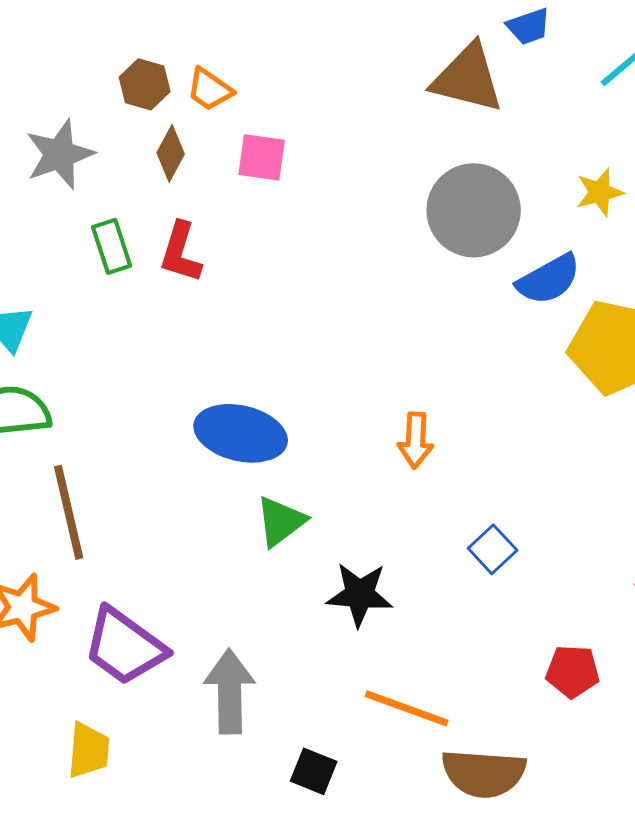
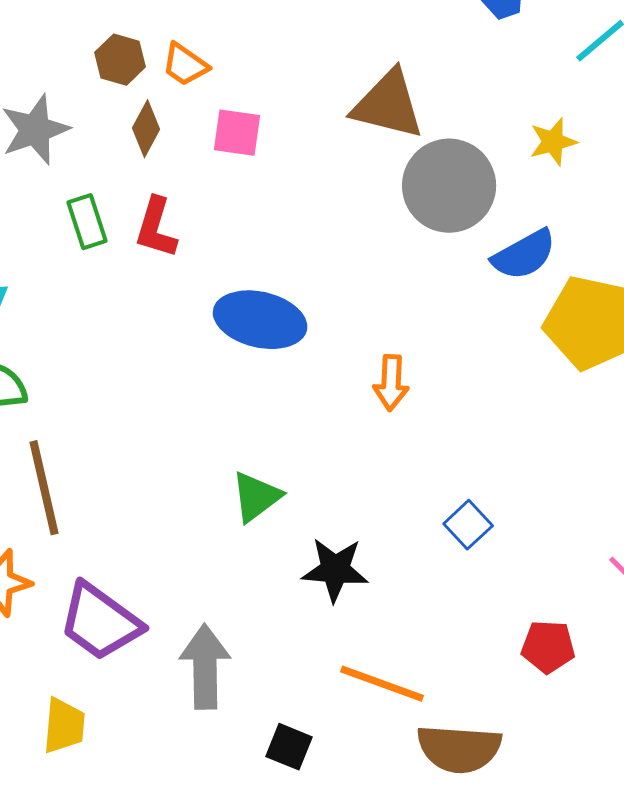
brown triangle: (468, 78) -> (388, 105), moved
yellow star: (600, 192) -> (553, 142), moved
blue ellipse: (241, 433) -> (260, 320), moved
orange arrow: (416, 440) -> (391, 383), moved

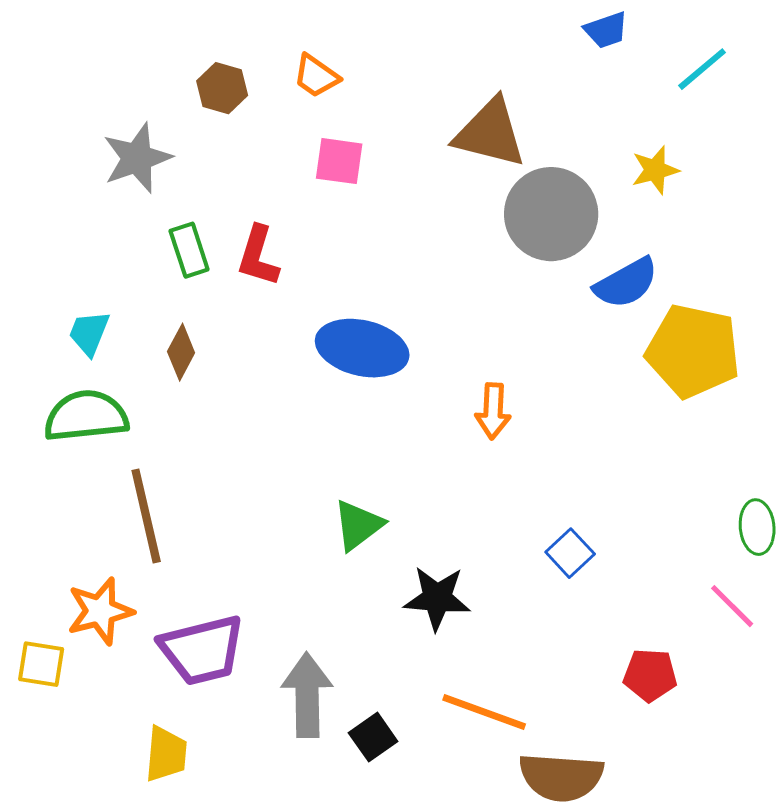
orange trapezoid: (185, 65) -> (316, 76), moved
brown diamond: (146, 129) -> (181, 352), moved
purple trapezoid: (100, 622) -> (202, 650), turned -50
black square: (289, 747) -> (373, 737), moved, turned 33

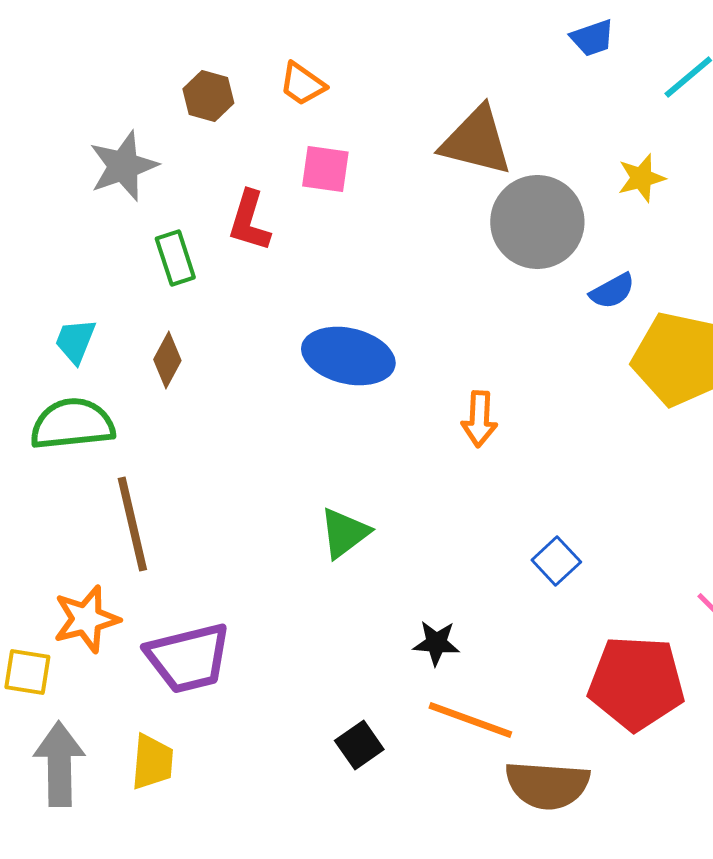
red L-shape: (258, 256) -> (249, 221), moved
blue semicircle: (626, 283) -> (612, 291), size x0.7
black star: (437, 598) -> (436, 643), moved, size x0.7
red pentagon: (650, 675) -> (636, 683), size x1.8
gray arrow: (307, 695) -> (59, 764), moved

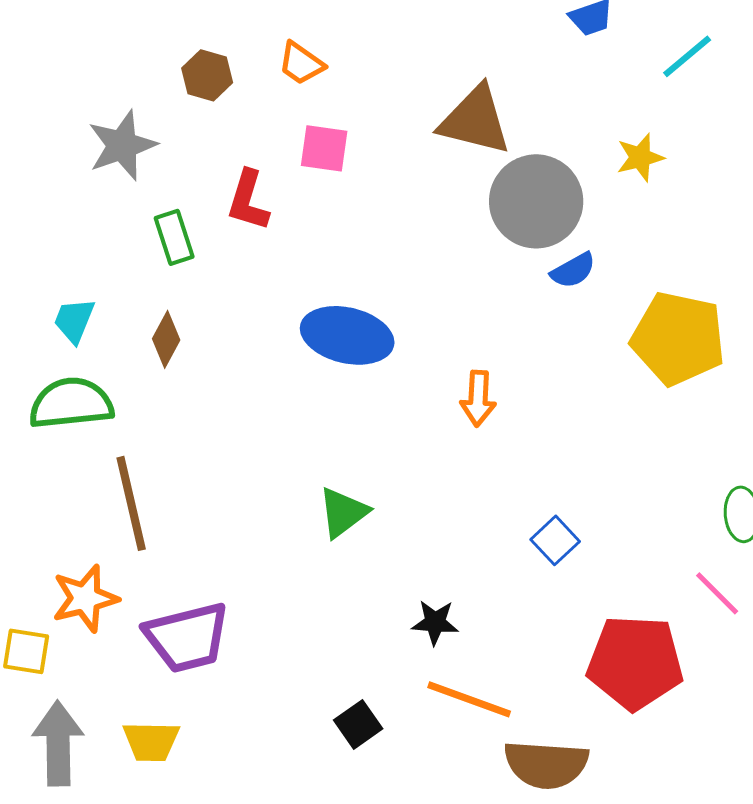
blue semicircle: (612, 291) -> (573, 270), moved
yellow trapezoid: (152, 762) -> (151, 741), turned 86

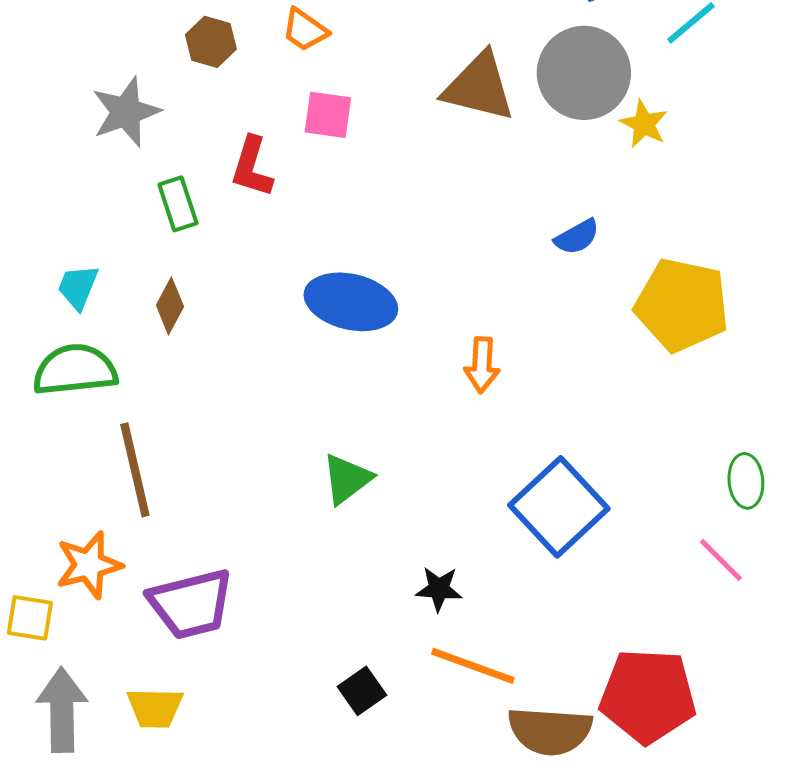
yellow star: (640, 157) -> (644, 124), turned -30
gray circle: (536, 201) -> (584, 73), moved
blue square: (555, 540) -> (559, 507), size x2.0
red pentagon: (635, 662) -> (648, 696), moved

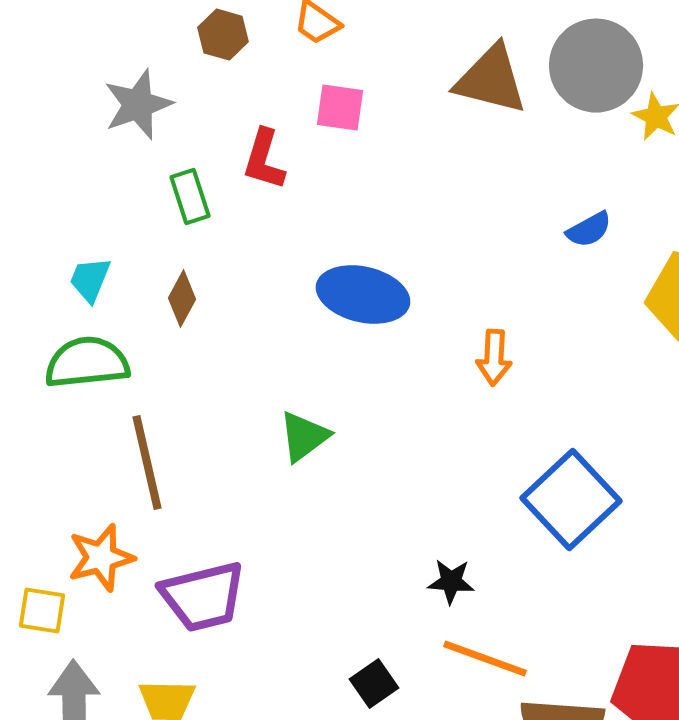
green triangle: (347, 479) -> (304, 437), moved

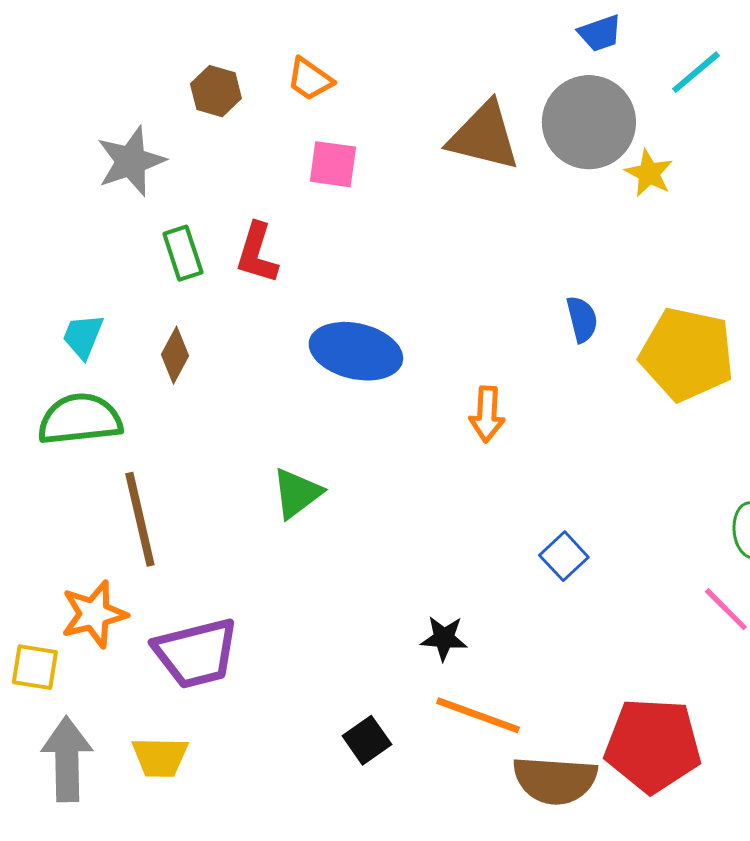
red L-shape: (264, 160) -> (257, 253), moved
blue semicircle: (589, 230) -> (582, 319), moved, turned -75
blue square: (571, 500) -> (564, 556), size x0.5

